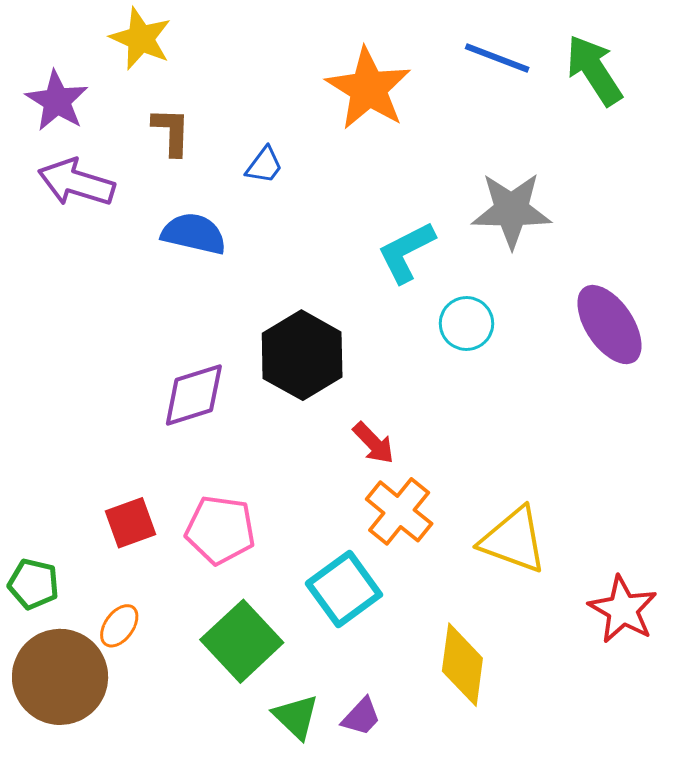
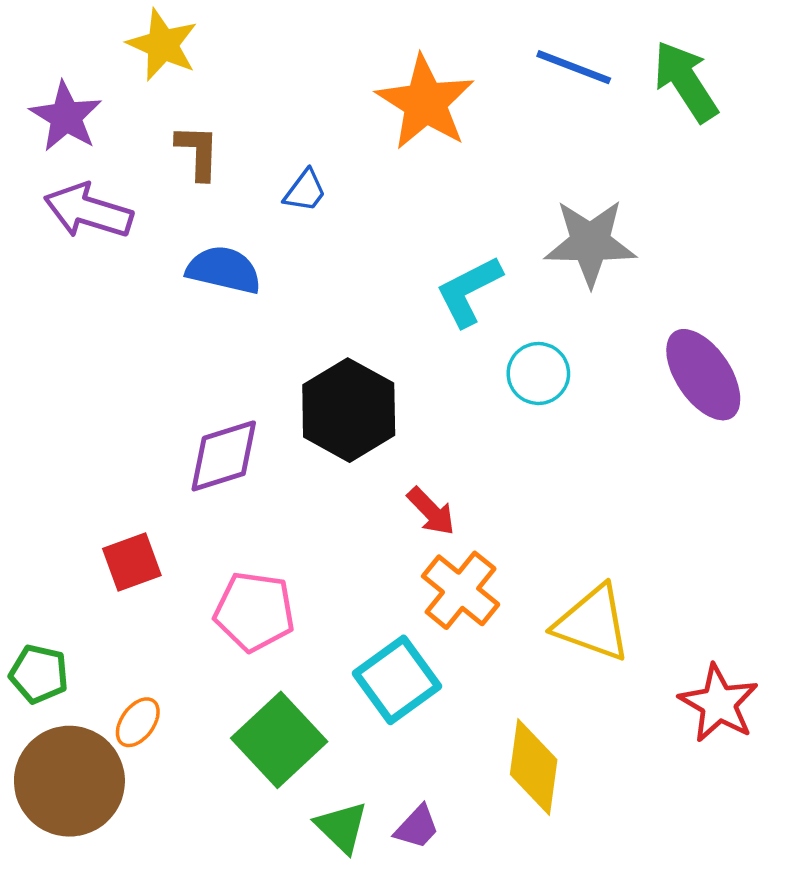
red square: (130, 523) -> (132, 562), moved

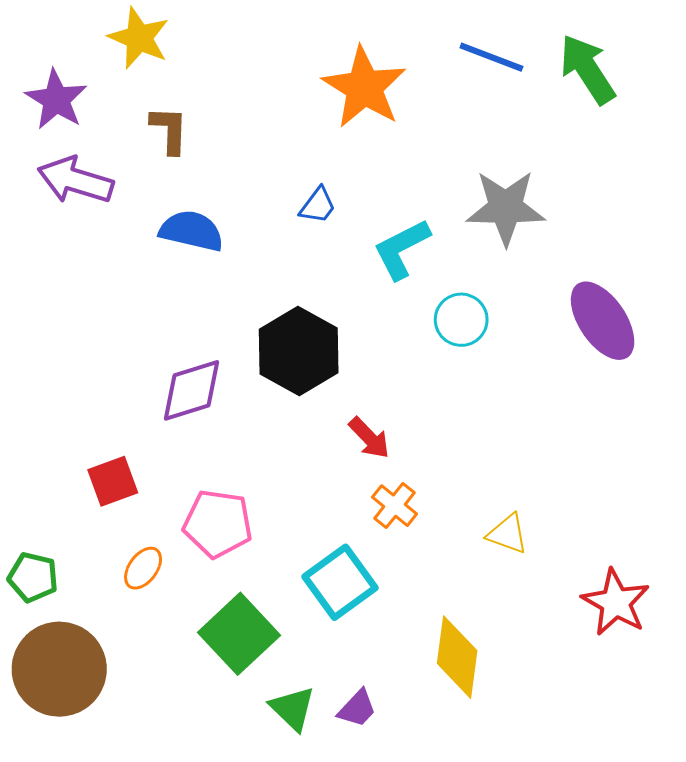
blue trapezoid: (305, 191) -> (318, 206), moved
orange cross: (461, 590) -> (395, 506), size x0.7
yellow triangle: (593, 623) -> (508, 534), size x0.6
orange ellipse: (138, 722) -> (143, 568), moved

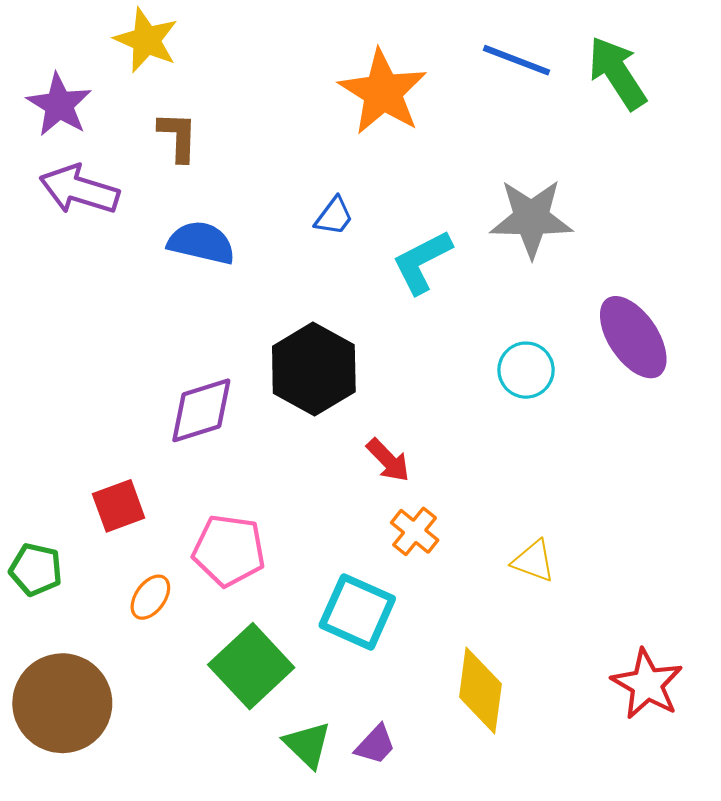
cyan circle: (461, 320) -> (526, 370), moved
green pentagon: (33, 577) -> (36, 570), moved
cyan square: (340, 582) -> (357, 612), turned -30
red star: (616, 602) -> (647, 684), moved

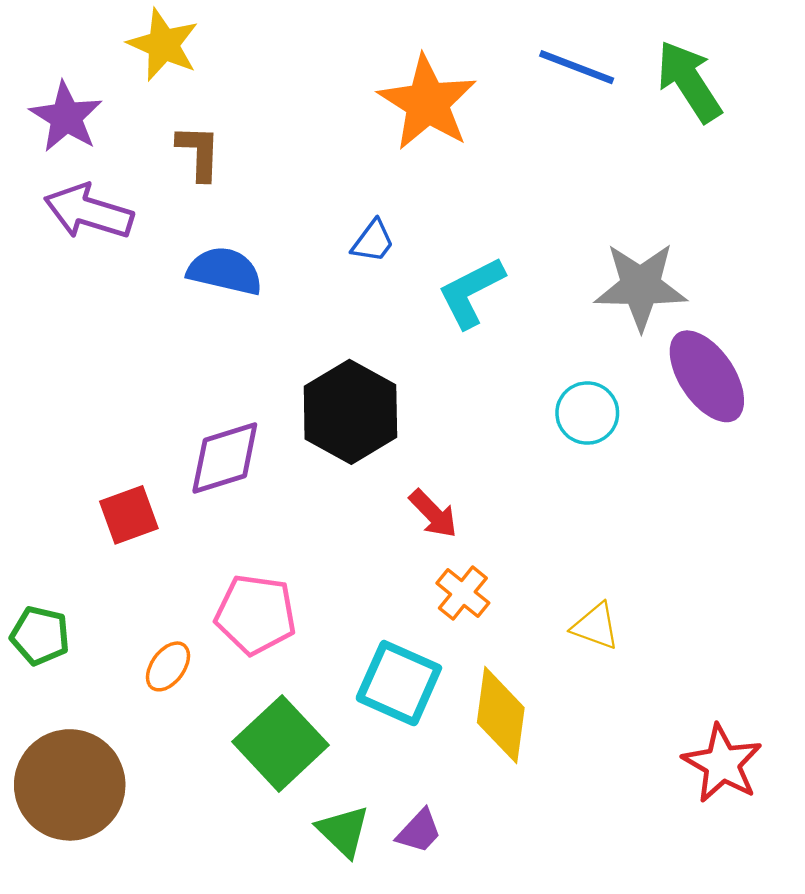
gray star: (531, 218) -> (641, 286), moved
red square: (119, 506) -> (129, 515), moved
yellow diamond: (480, 691) -> (501, 715), moved

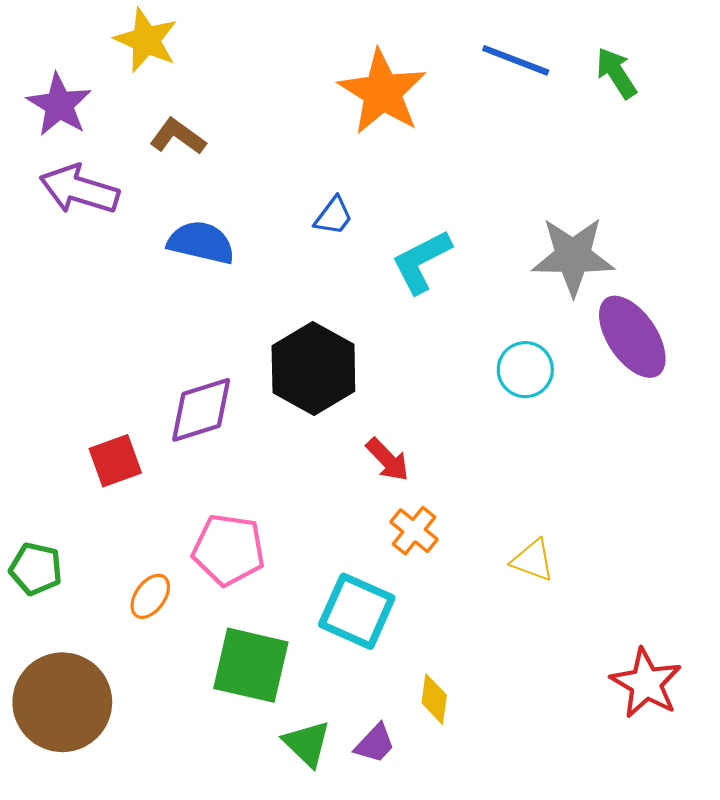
green arrow: (689, 81) -> (616, 73), size x0.7
brown L-shape: (199, 152) -> (178, 137), turned -56
yellow diamond: (501, 715) -> (434, 699), moved, size x0.6
green square: (281, 743) -> (251, 665), turned -34

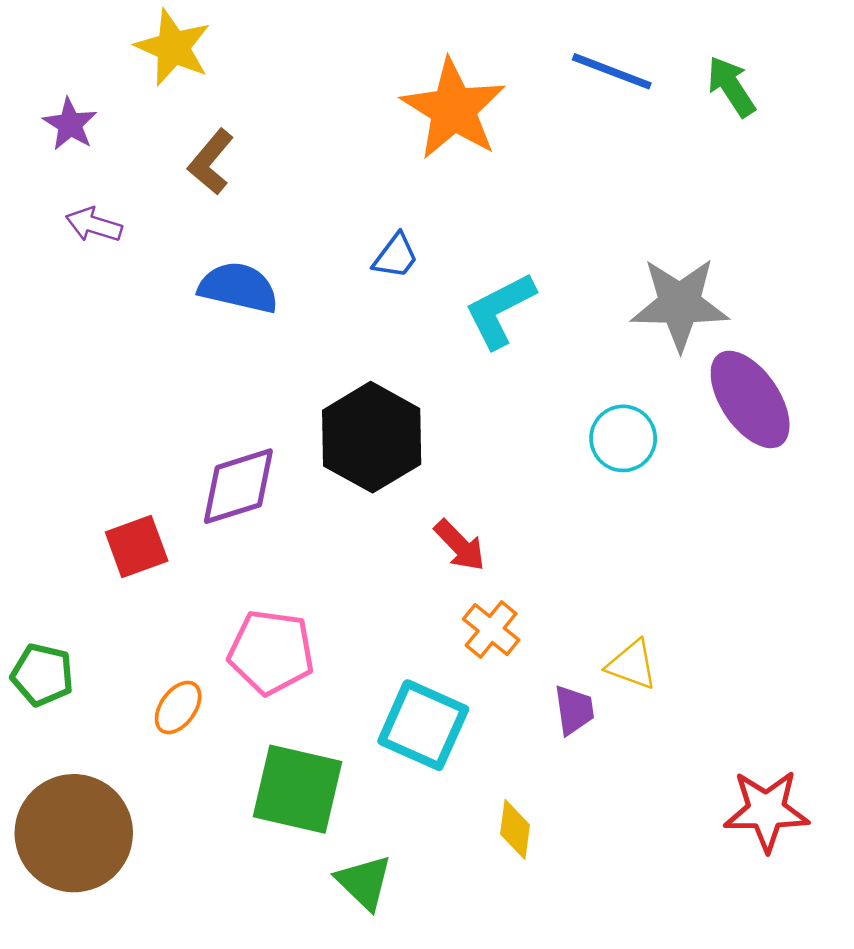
purple star: (59, 105) -> (70, 124), size x0.7
brown L-shape: (178, 137) -> (211, 162), turned -86
purple arrow: (79, 190) -> (94, 225), size x0.6
red star: (646, 683) -> (766, 811), turned -30
purple trapezoid: (375, 744) -> (574, 710), moved, turned -51

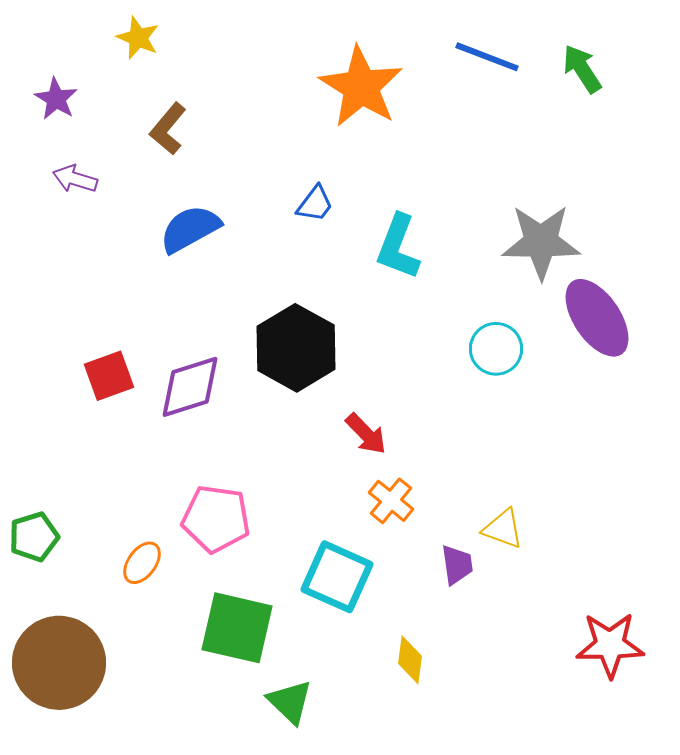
yellow star: (173, 47) -> (138, 38), size x0.7
blue semicircle: (238, 288) -> (190, 229), turned -42
cyan L-shape: (500, 310) -> (398, 247), turned -42
red square: (137, 547) -> (109, 376), moved
green pentagon: (42, 675) -> (34, 537), turned -30

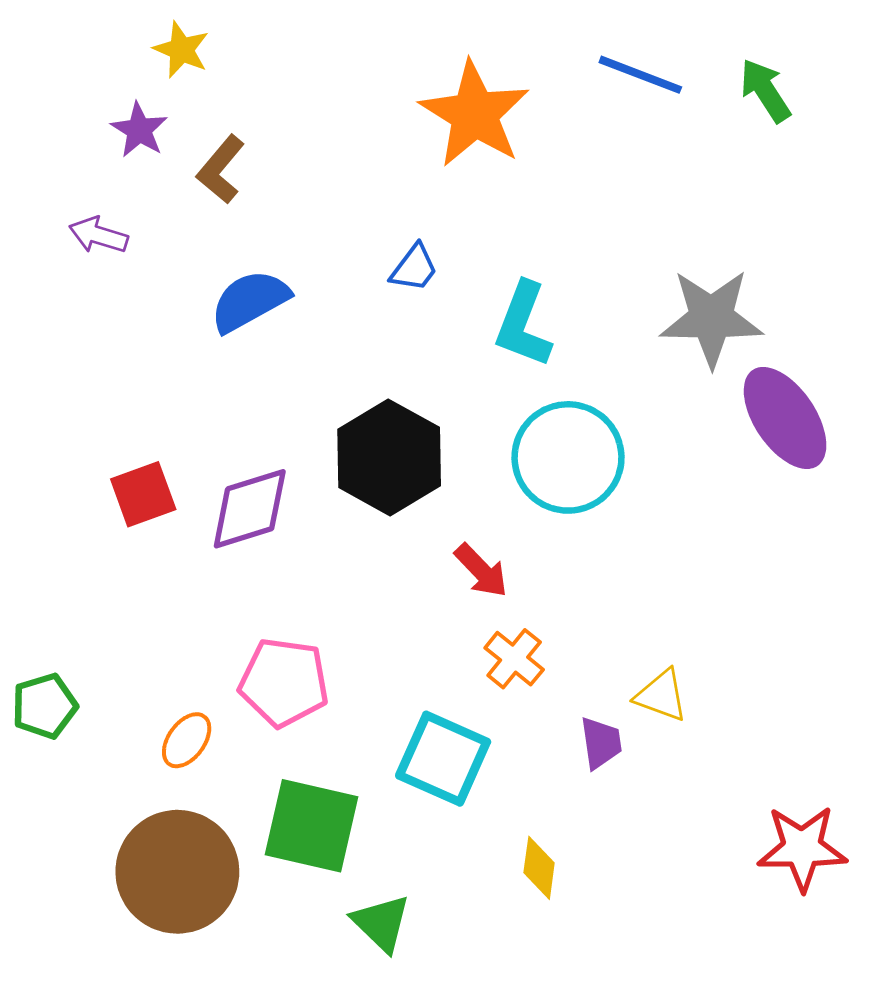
purple star: (56, 99) -> (139, 130), moved
cyan circle: (496, 349) -> (568, 457), moved, size x1.6
brown circle: (59, 663) -> (177, 872), moved

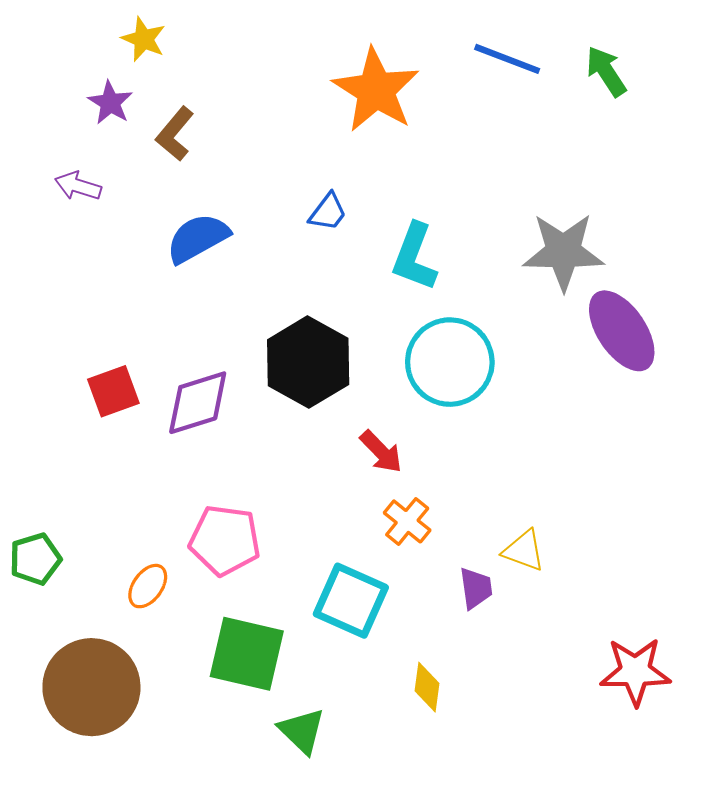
brown circle: (177, 872) -> (91, 687), moved

